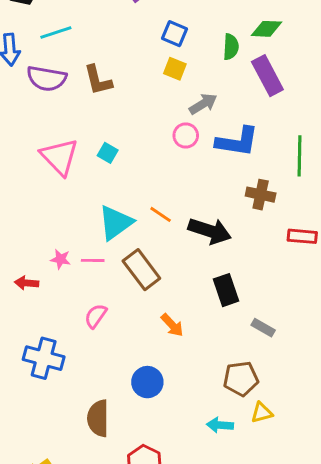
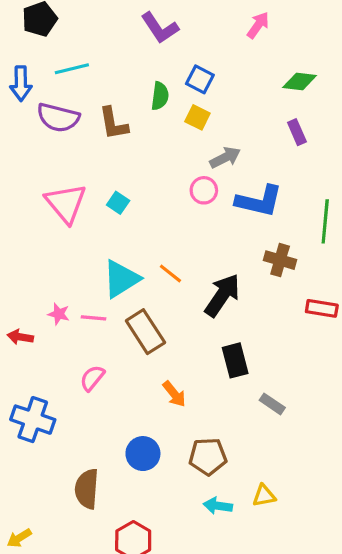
green semicircle: (231, 47) -> (160, 96), moved
purple rectangle: (267, 76) -> (297, 132), size x0.6
black arrow: (210, 231) -> (222, 295), turned -78
brown pentagon: (241, 379) -> (208, 456), moved

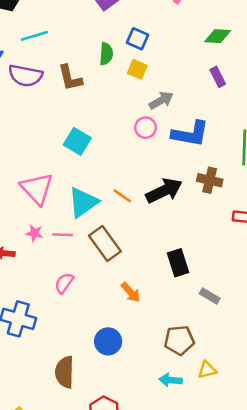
pink triangle: (66, 203) -> (37, 188), moved
cyan square: (118, 203) -> (77, 141), size x1.5
black arrow: (222, 295) -> (164, 191), moved, turned 33
brown pentagon: (208, 456) -> (179, 340), moved

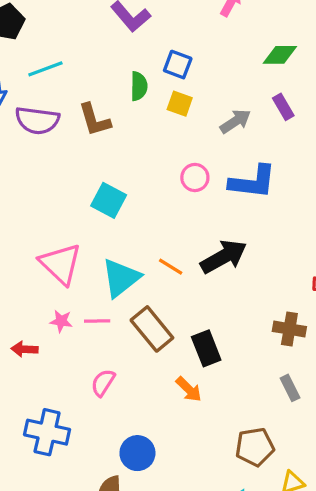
gray arrow: (161, 100) -> (235, 121), moved
brown cross: (210, 180) -> (289, 329), moved
black rectangle: (178, 263) -> (206, 348), moved
gray rectangle: (210, 296) -> (290, 388), turned 36
blue circle: (108, 341) -> (137, 453), moved

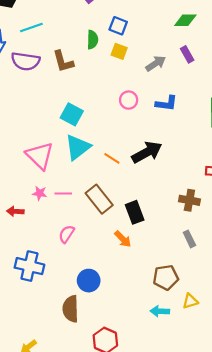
blue L-shape: (253, 182) -> (166, 103), size x0.7
cyan triangle: (121, 278) -> (78, 147), moved

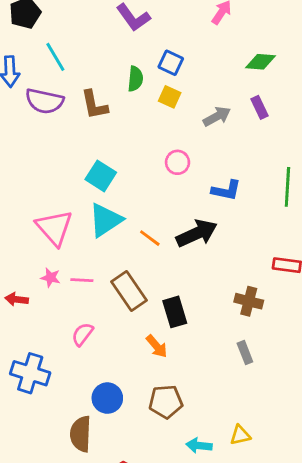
cyan line: (31, 27) -> (55, 57), turned 75
blue L-shape: (166, 103) -> (226, 190), moved
brown pentagon: (166, 277) -> (166, 402), moved

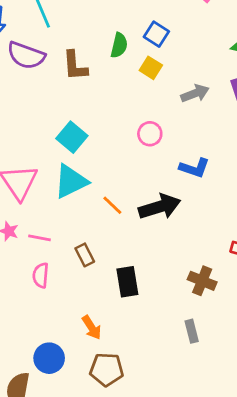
brown rectangle: (129, 291) -> (85, 255), size x0.6
pink semicircle: (82, 334) -> (41, 275), moved, turned -40
orange arrow: (157, 346) -> (92, 328), moved

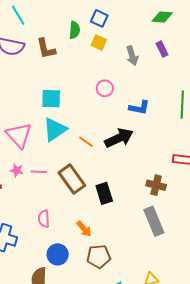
gray arrow: (195, 93) -> (132, 56), turned 102
cyan square: (72, 137) -> (51, 99), turned -30
brown rectangle: (85, 255) -> (72, 179), size x1.8
pink semicircle: (41, 275) -> (44, 219), moved
gray rectangle: (192, 331) -> (154, 221), size x1.8

